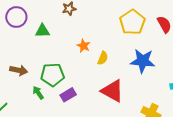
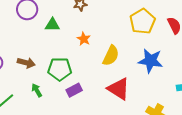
orange star: (84, 46) -> (84, 39), moved
yellow semicircle: (103, 58) -> (111, 56), size x1.5
green arrow: (38, 93) -> (37, 90), moved

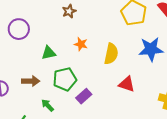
green triangle: (52, 25) -> (49, 53), moved
red triangle: (119, 89) -> (127, 84), size x0.7

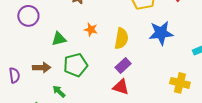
red triangle: (127, 84) -> (121, 87), moved
purple rectangle: (84, 96) -> (123, 65), moved

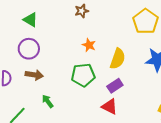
purple circle: (28, 16) -> (29, 49), moved
green triangle: (59, 39) -> (30, 20), moved, turned 35
green pentagon: (76, 65) -> (83, 75), moved

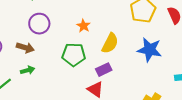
purple circle: (29, 49) -> (39, 24), moved
green arrow: (48, 101) -> (28, 70), moved, turned 104

